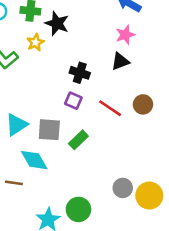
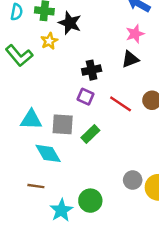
black cross: (80, 73) -> (92, 70), turned -30
cyan triangle: (16, 125) -> (31, 120), turned 35
brown line: (14, 183) -> (36, 186), moved

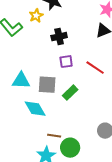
black cross: (92, 70) -> (59, 37), moved
purple square: (86, 97) -> (66, 62), turned -32
brown line: (36, 186) -> (54, 136), moved

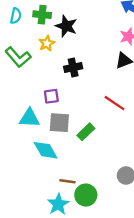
purple square: (66, 62) -> (51, 96), moved

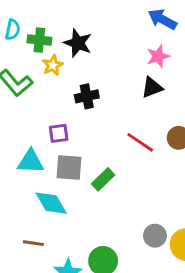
green cross: (42, 15) -> (39, 40), moved
brown line: (67, 181) -> (33, 243), moved

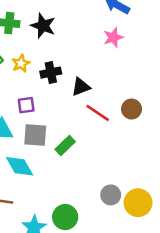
yellow star: (53, 65) -> (21, 63), moved
black triangle: (152, 87) -> (81, 87), moved

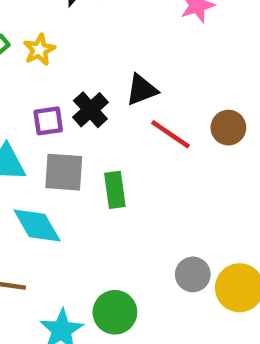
black cross: (51, 73) -> (90, 110), moved, turned -30
green rectangle: (65, 145) -> (115, 190), turned -54

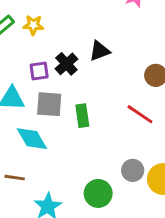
yellow star: (39, 50) -> (33, 25), turned 30
red line: (171, 134) -> (140, 114), moved
green circle: (115, 312) -> (98, 193), moved

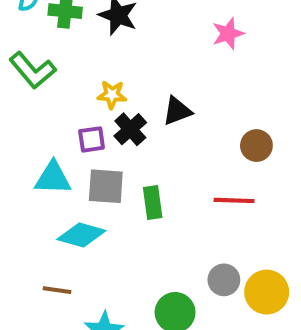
yellow star: (33, 25) -> (112, 95), moved
red line: (140, 114) -> (234, 200), turned -32
cyan diamond: (32, 139) -> (81, 235), turned -44

